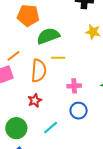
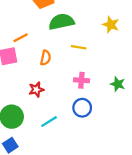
yellow line: (58, 58) -> (79, 47), moved
orange semicircle: (39, 71) -> (46, 58), size x0.6

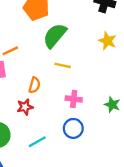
green semicircle: (61, 22) -> (55, 36), turned -40
yellow line: (79, 47) -> (63, 65), moved
orange semicircle: (46, 58) -> (34, 85), moved

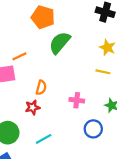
yellow line: (63, 65) -> (103, 72), moved
blue circle: (73, 128) -> (93, 129), moved

